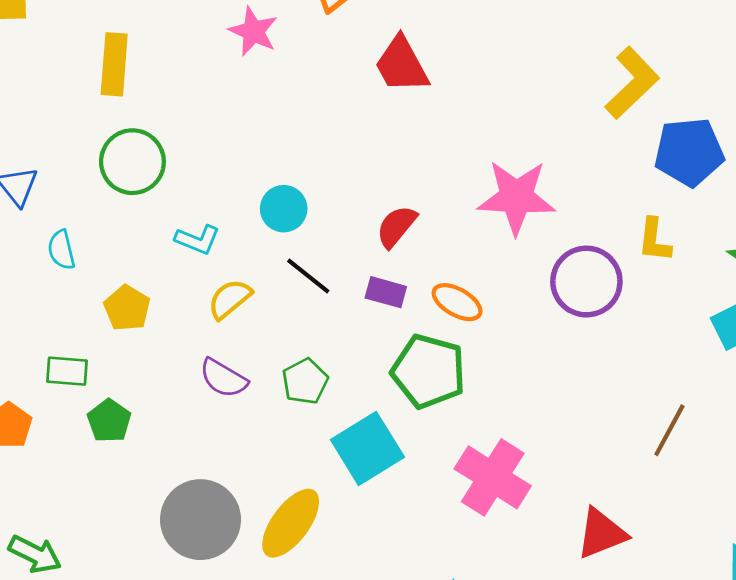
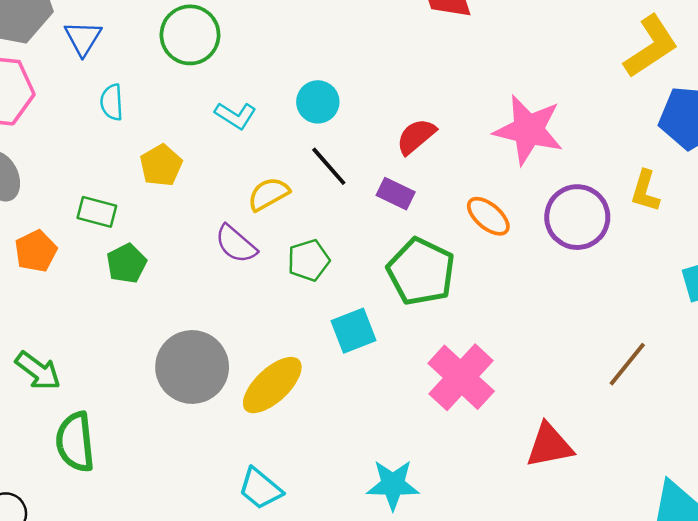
yellow semicircle: (230, 299) -> (268, 194), moved
orange ellipse: (457, 302) -> (488, 216), moved
cyan square: (367, 448) -> (353, 331), size x0.7

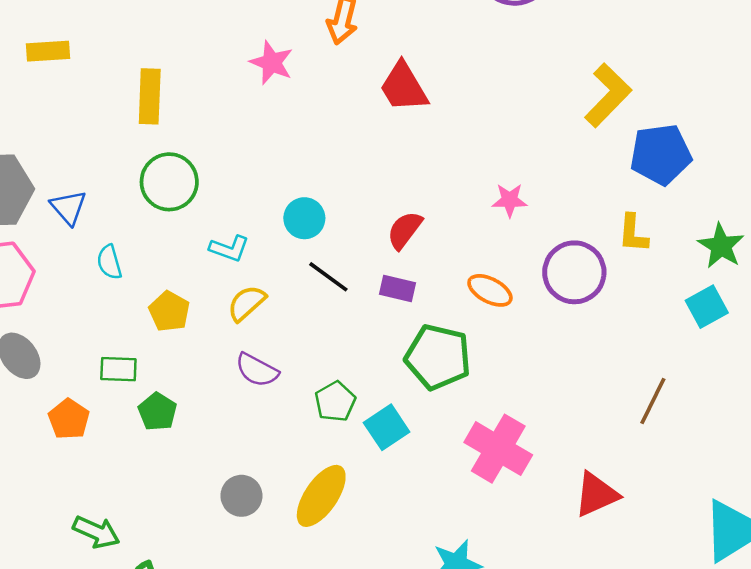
pink star: (528, 130) -> (510, 200), size x0.5
yellow semicircle: (268, 194) -> (247, 303), moved
green pentagon: (309, 260) -> (335, 402), moved
gray circle: (192, 367) -> (241, 496), size x0.6

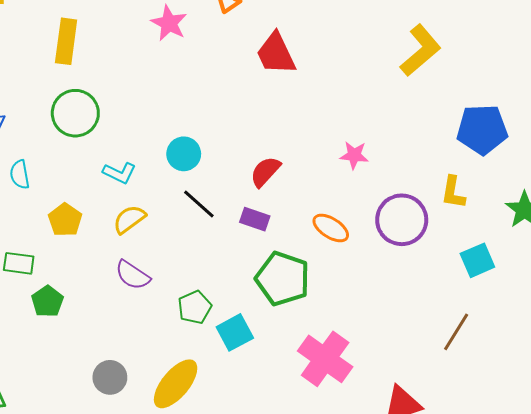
yellow L-shape: (608, 95) -> (420, 50), moved
cyan square: (707, 307) -> (477, 260), moved

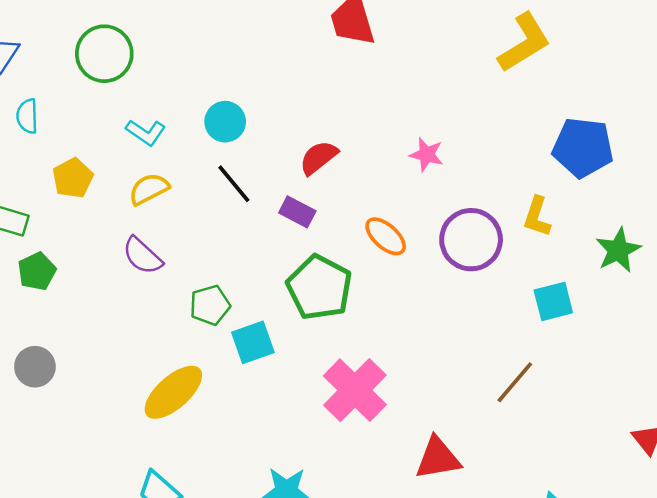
gray circle: (110, 377) -> (35, 367), moved

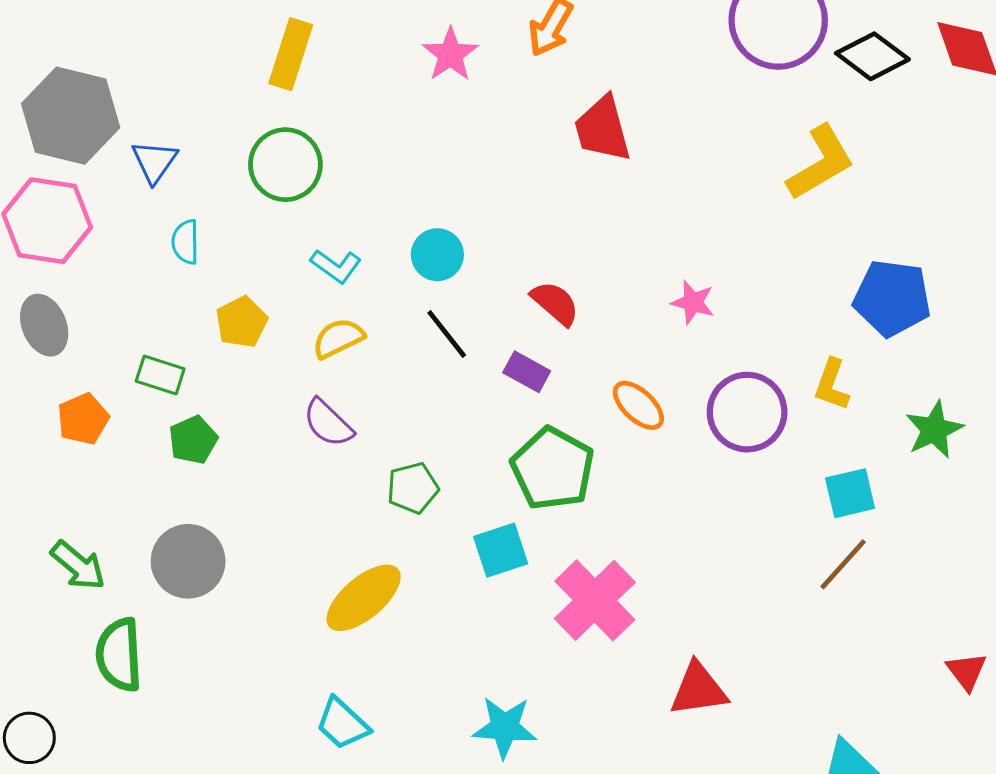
red semicircle: (318, 158) -> (555, 303), turned 78
cyan square: (253, 342) -> (501, 550), moved
gray circle: (35, 367) -> (188, 561), size x1.4
brown line: (515, 382) -> (843, 564), moved

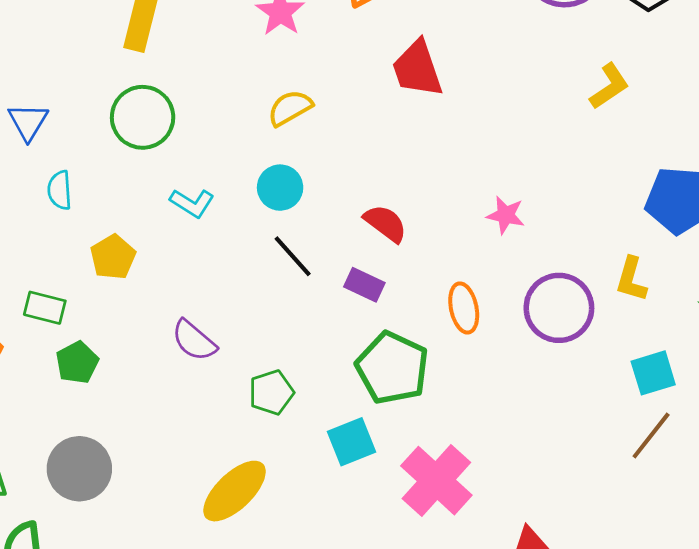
yellow L-shape: (821, 163) -> (609, 86), size x0.7
yellow semicircle: (338, 338) -> (290, 108), moved
orange ellipse: (638, 405) -> (464, 308), turned 39

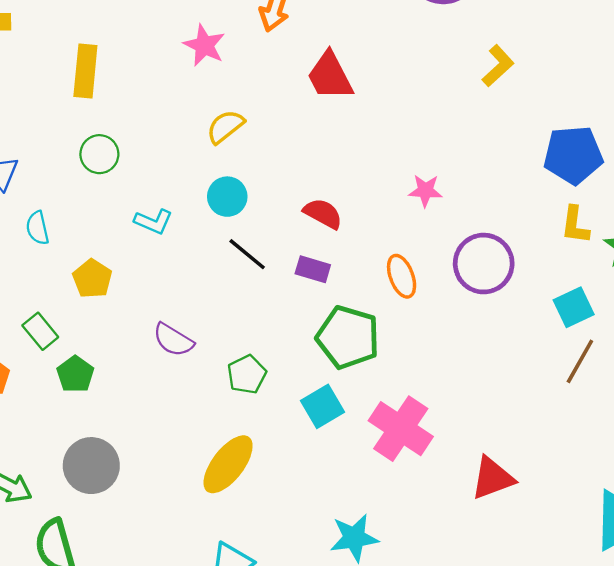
green circle: (143, 117) -> (99, 154), size x0.7
yellow L-shape: (631, 279) -> (575, 225), moved
green rectangle: (45, 308) -> (40, 331), turned 45

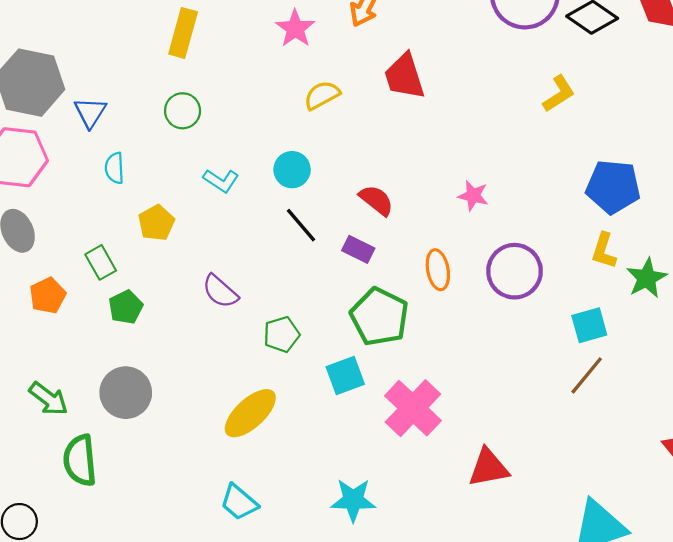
yellow semicircle: (225, 127) -> (322, 95), moved

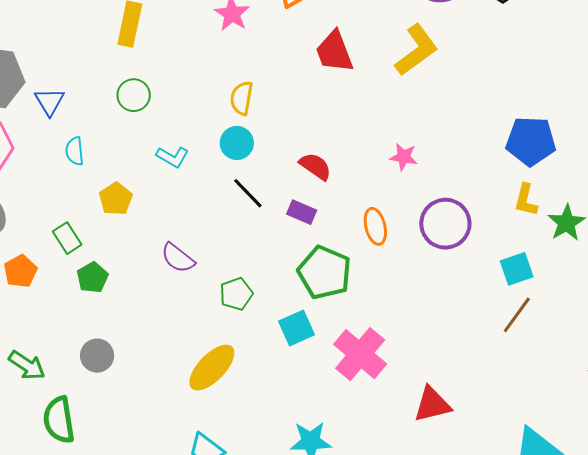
yellow L-shape: (559, 94) -> (416, 50), moved, size x1.5
yellow semicircle: (322, 95) -> (242, 98), moved, turned -48
gray circle: (126, 393) -> (97, 356), size x0.7

